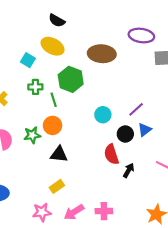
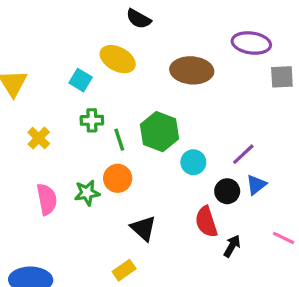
black semicircle: (57, 21) -> (139, 19), moved
green hexagon: (71, 79) -> (160, 132), moved
black triangle: (59, 154) -> (143, 228), moved, turned 36

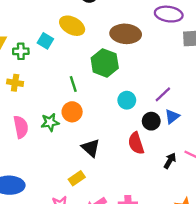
green cross: (92, 120) -> (21, 51), moved
green hexagon: (160, 132) -> (105, 63), moved
yellow cross: (39, 138) -> (15, 83), turned -35
black arrow: (232, 246) -> (170, 161), moved

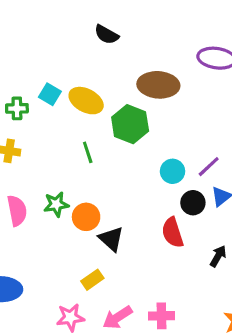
yellow ellipse: (72, 26) -> (86, 101), moved
cyan circle: (127, 100) -> (173, 171), moved
orange circle: (72, 112) -> (86, 217), moved

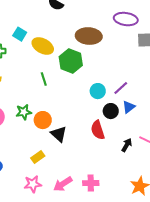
cyan square: (50, 94) -> (20, 34), moved
yellow rectangle: (92, 280) -> (38, 157), moved

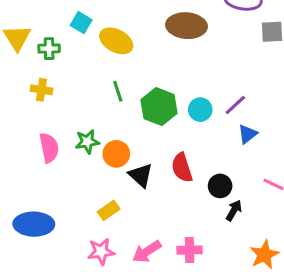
green hexagon: (71, 61) -> (159, 107), moved
black circle: (111, 111) -> (220, 186), moved
red semicircle: (98, 130) -> (182, 168), moved
black arrow: (127, 145) -> (234, 210), moved

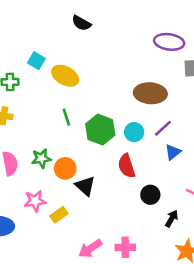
brown ellipse: (186, 26) -> (150, 93), moved
red semicircle: (182, 168) -> (127, 166), moved
black arrow: (234, 210) -> (172, 219), moved
pink star: (101, 252) -> (35, 201), moved

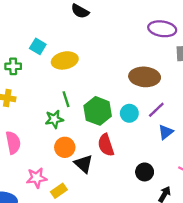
yellow ellipse: (65, 76) -> (65, 60), turned -40
green star: (41, 158) -> (54, 119), moved
red semicircle: (127, 166) -> (106, 145), moved

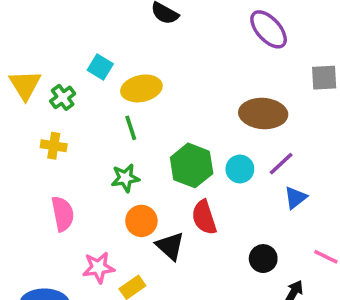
purple ellipse: (162, 29) -> (269, 29), moved, turned 40
green cross: (13, 66) -> (63, 97), turned -35
green line: (66, 99) -> (131, 128), moved

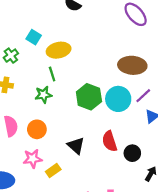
cyan circle: (240, 169) -> (118, 99), size x1.5
green star: (125, 178) -> (43, 95), moved
red semicircle: (204, 217) -> (110, 141), moved
orange circle: (141, 221) -> (37, 129), moved

